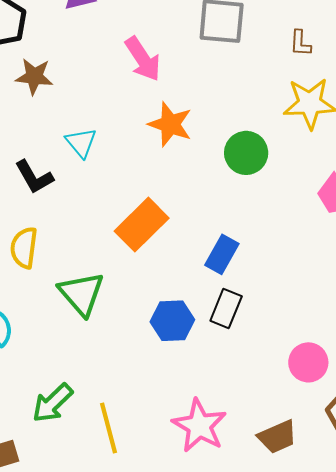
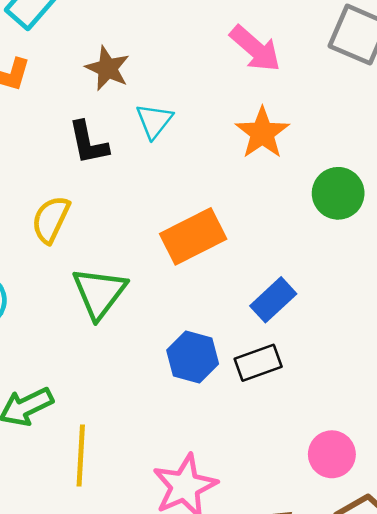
pink arrow: (143, 59) -> (255, 49), turned -33
brown star: (34, 77) -> (107, 68), moved
black rectangle: (226, 309) -> (258, 363), turned 30

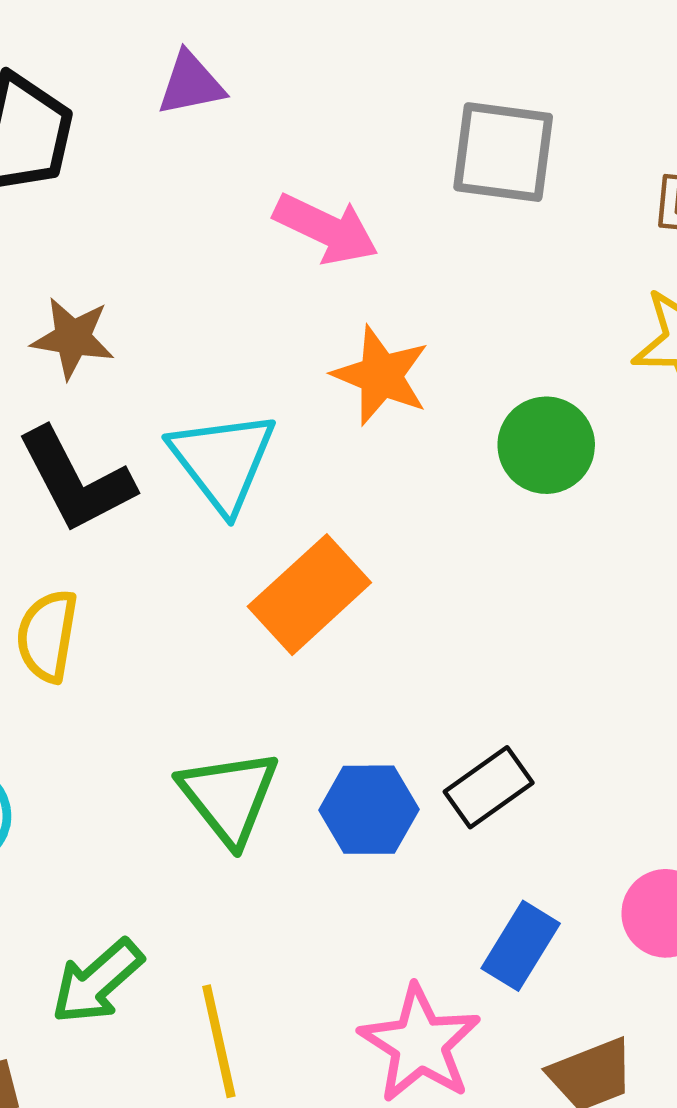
cyan triangle: (154, 121) -> (223, 461), moved, size x1.6
black L-shape: (88, 143) -> (76, 480), size x1.4
green triangle: (99, 293) -> (229, 797), moved
blue rectangle: (273, 300) -> (521, 946), moved

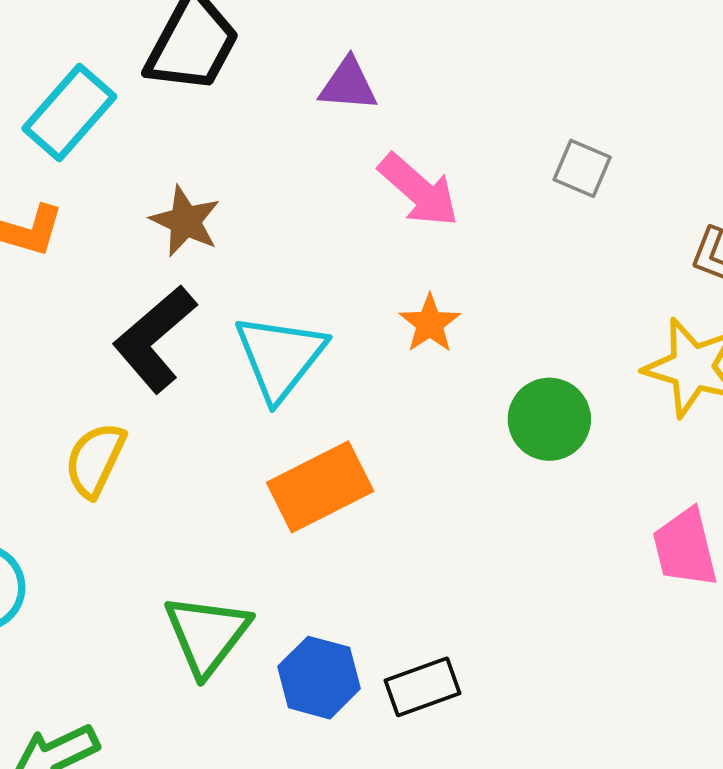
purple triangle: (191, 84) -> (348, 85), moved
gray square: (503, 152) -> (582, 168), size x0.6
orange star: (381, 376) -> (430, 324), size x0.7
black L-shape: (76, 480) -> (155, 339), turned 61

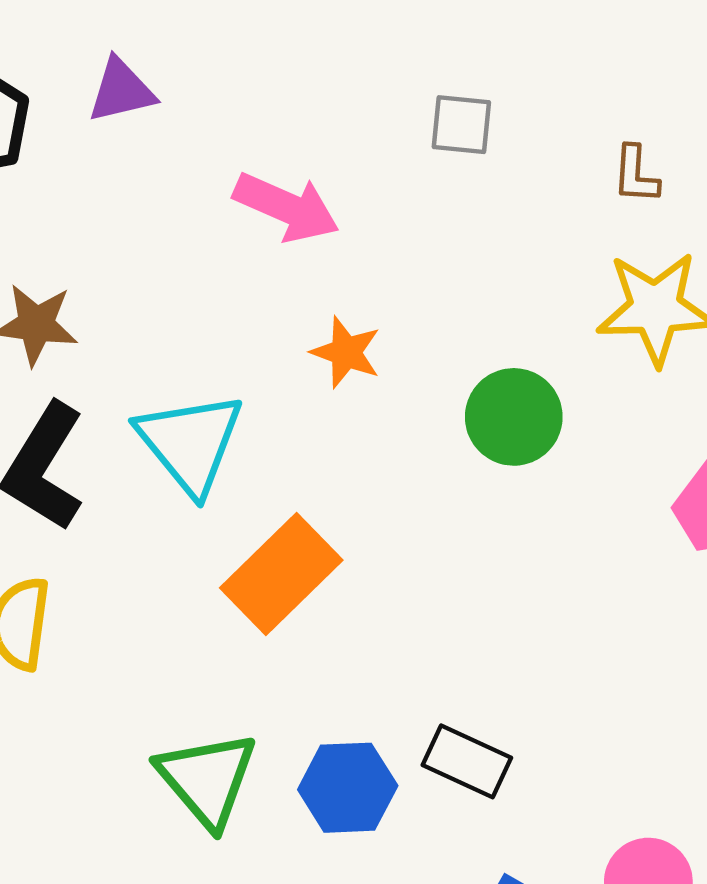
purple triangle: (348, 85) -> (121, 90), moved
black rectangle: (423, 687) -> (467, 761), turned 62

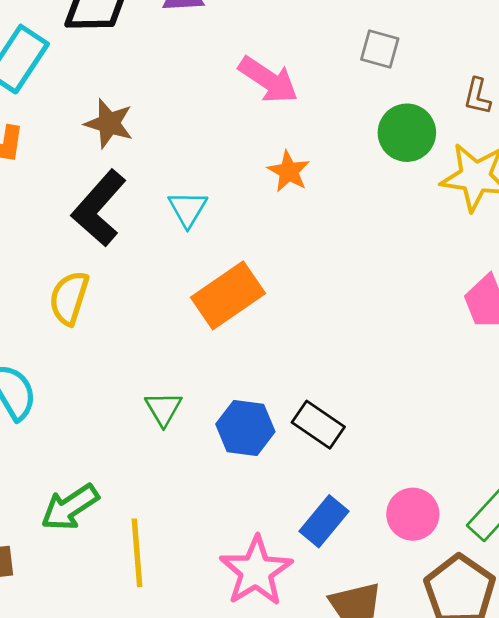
green circle: (514, 417) -> (407, 133), moved
cyan triangle: (190, 443) -> (188, 209), size x0.6
green triangle: (207, 779) -> (163, 409), size x0.6

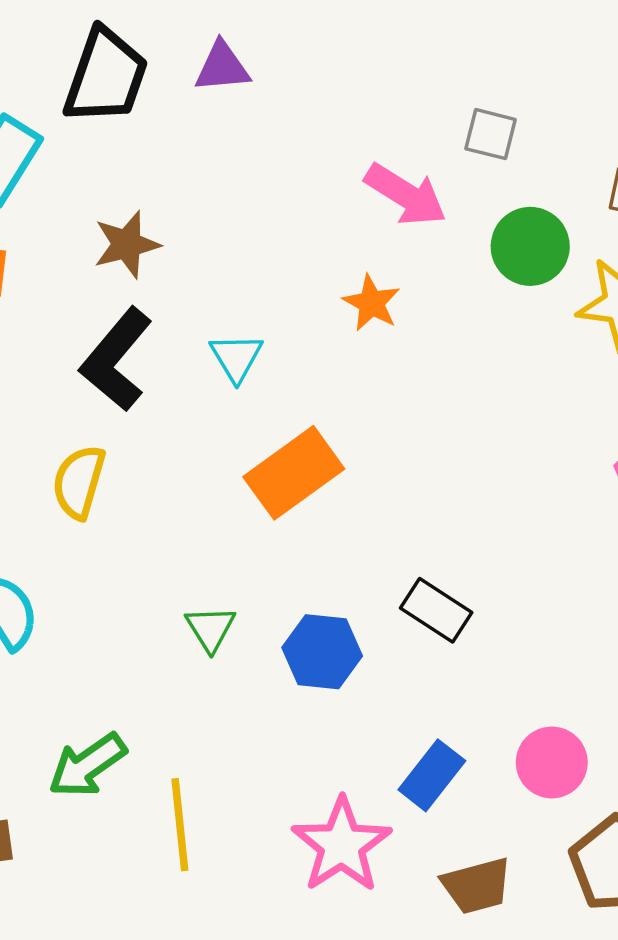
pink arrow: (268, 80) -> (406, 195), moved
brown star: (109, 123) -> (127, 244), turned -30
black rectangle: (318, 425) -> (436, 610), moved

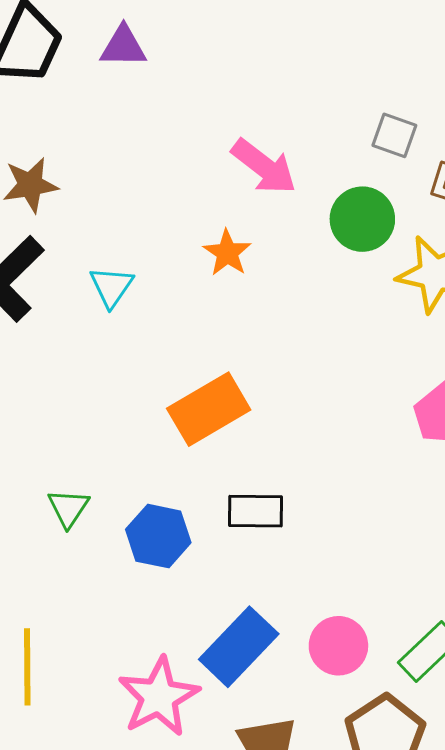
gray square: (491, 134) -> (394, 135), moved
orange rectangle: (294, 473) -> (209, 409), moved
black rectangle: (436, 610) -> (256, 511), turned -38
blue rectangle: (432, 775) -> (239, 647), size x1.4

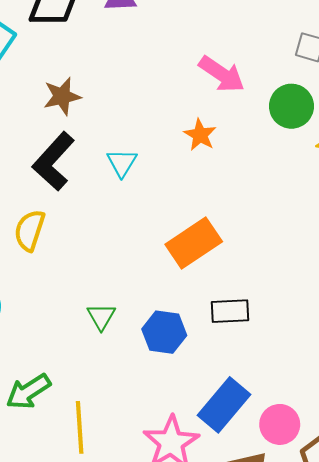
pink circle: (338, 646) -> (280, 424), moved

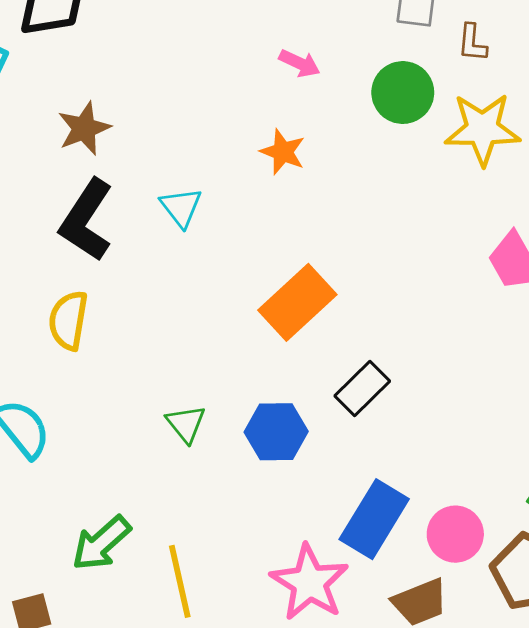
pink arrow: (222, 74) -> (300, 63), size x0.6
black rectangle: (230, 311) -> (362, 388), turned -33

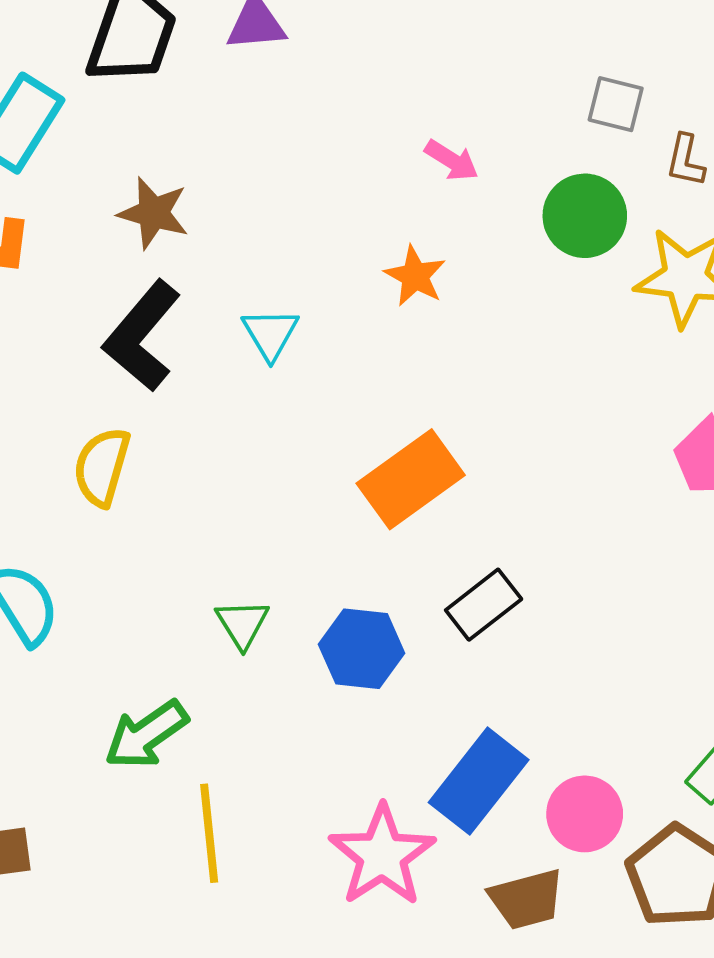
brown star: (84, 128) -> (153, 213), turned 30
green arrow: (101, 543) -> (146, 735), moved

